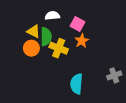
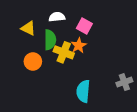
yellow triangle: (33, 31) -> (28, 28), moved
orange star: (82, 41) -> (79, 45), moved
orange circle: (31, 48) -> (33, 61), moved

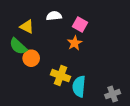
green semicircle: (50, 40) -> (18, 46), moved, turned 132
yellow cross: (64, 52) -> (60, 76), moved
gray cross: (124, 82) -> (113, 94), moved

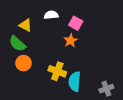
orange circle: (31, 58) -> (23, 63), moved

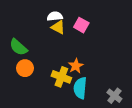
yellow triangle: (26, 25) -> (58, 27), moved
orange star: (71, 41) -> (76, 66), moved
gray cross: (106, 89) -> (114, 96), turned -32

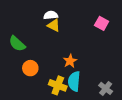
pink square: (81, 25) -> (102, 23), moved
orange circle: (25, 68) -> (30, 68), moved
yellow cross: (61, 77) -> (58, 85), moved

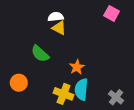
pink square: (102, 23) -> (112, 13), moved
green semicircle: (17, 44) -> (40, 54), moved
orange circle: (30, 68) -> (19, 83), moved

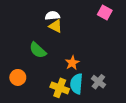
gray cross: (116, 97) -> (98, 82), moved

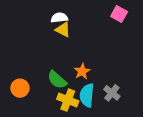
green semicircle: (38, 50) -> (57, 80), moved

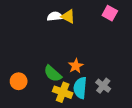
yellow triangle: (63, 30) -> (68, 16), moved

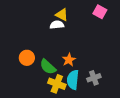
white semicircle: (55, 16) -> (57, 25), moved
orange circle: (19, 81) -> (27, 58), moved
gray cross: (103, 86) -> (94, 78), turned 32

